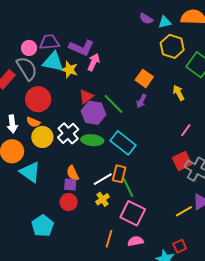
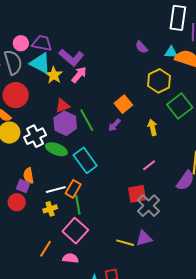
cyan triangle: (165, 22) -> (171, 52), moved
yellow line: (184, 211) -> (125, 243), turned 30

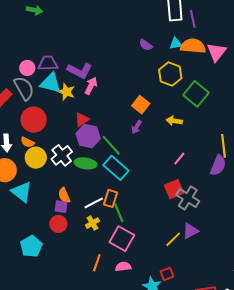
green line: (87, 120) -> (111, 145), moved
yellow arrow: (152, 127) -> (174, 121), turned -56
yellow line: (125, 243) -> (173, 239), turned -48

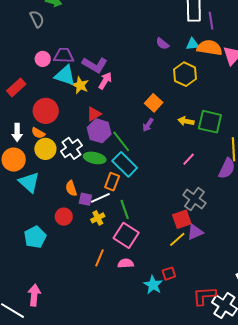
gray semicircle: (24, 88) -> (37, 19), moved, size x0.7
green square: (196, 94) -> (210, 122), moved, turned -30
red square: (174, 189) -> (182, 219), moved
orange rectangle: (110, 198) -> (112, 182), moved
purple square: (61, 207) -> (85, 199), moved

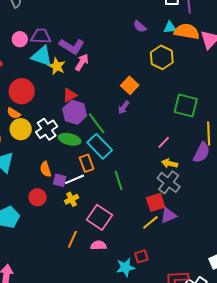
yellow arrow: (186, 121) -> (170, 163), moved
orange rectangle: (112, 182) -> (87, 163), turned -42
green line: (125, 209) -> (119, 180), moved
cyan star: (153, 285) -> (125, 267), turned 30

